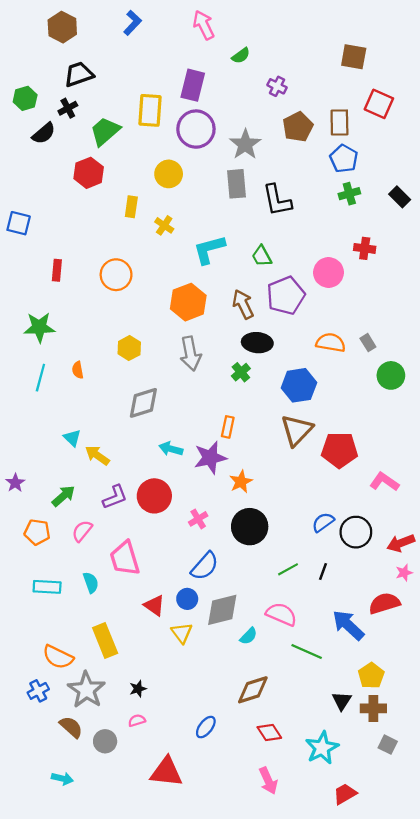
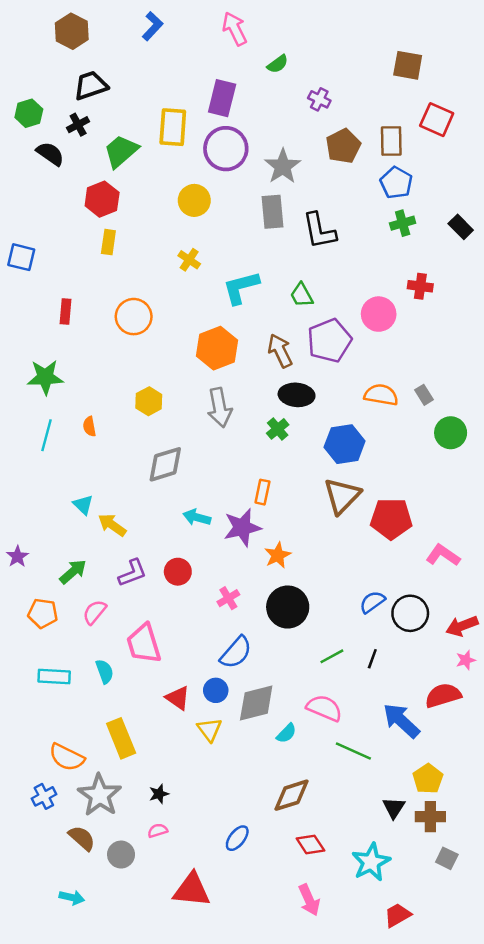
black semicircle: (44, 133) -> (50, 154), turned -105
yellow rectangle: (131, 207) -> (108, 242), moved
red circle: (154, 496) -> (178, 572), size x0.7

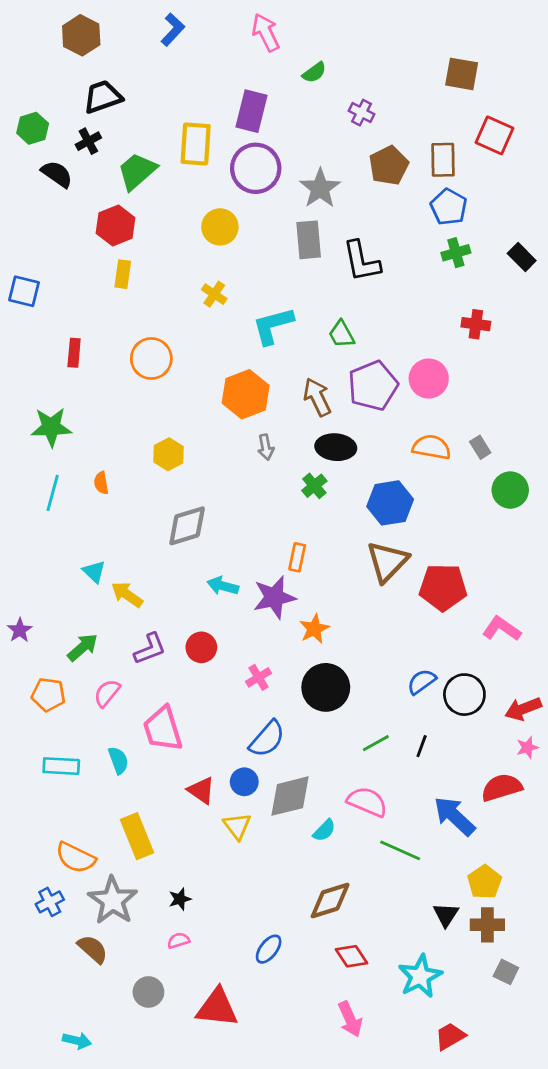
pink circle: (379, 314) -> (429, 379), moved
gray arrow: (220, 407) -> (266, 447), moved, size x0.6
gray circle: (121, 855) -> (148, 992), moved
cyan arrow: (72, 897) -> (77, 1041), moved

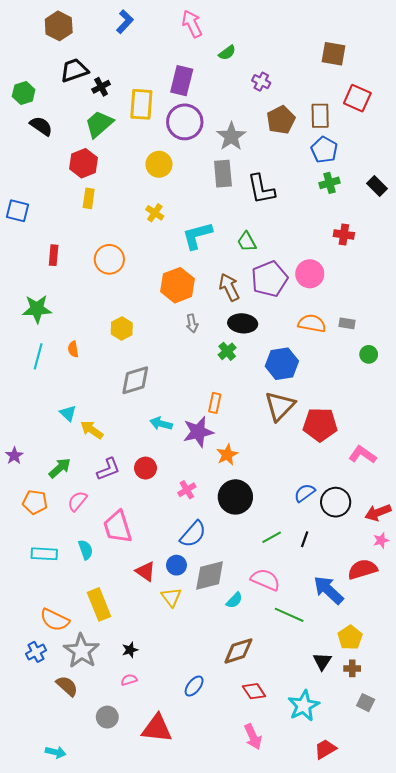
black cross: (88, 141) -> (101, 87), moved
gray rectangle: (480, 447) -> (347, 323), turned -49
green circle: (510, 490) -> (369, 354), size x0.7
brown cross: (487, 925) -> (352, 668), size x0.7

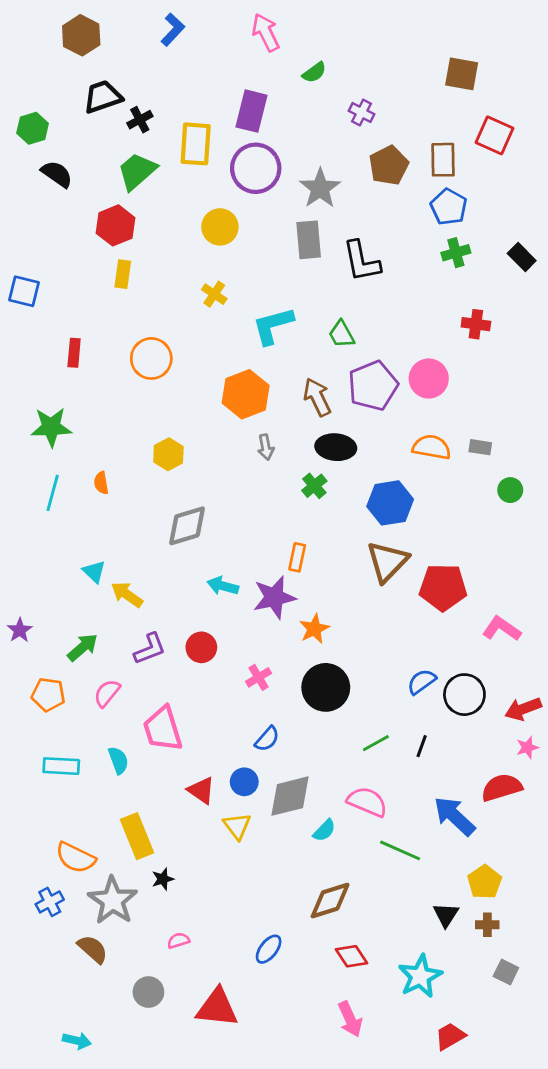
blue semicircle: (193, 534) -> (267, 739), size x0.7
black star: (130, 650) -> (163, 879), moved

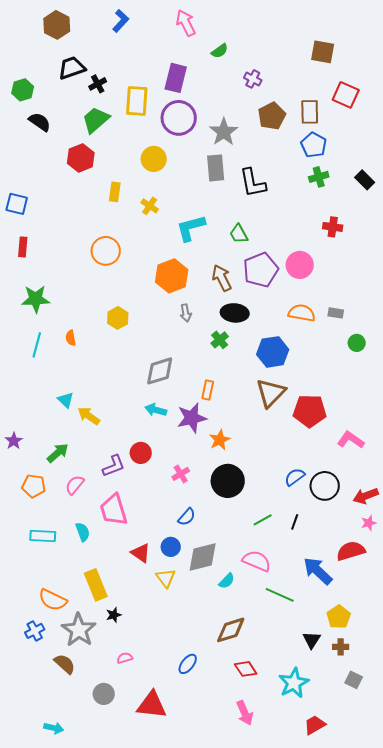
yellow rectangle: (123, 274) -> (115, 192), moved
red rectangle: (74, 353) -> (23, 247), moved
gray diamond: (187, 526) -> (160, 371), moved
purple L-shape: (150, 649) -> (114, 466), moved

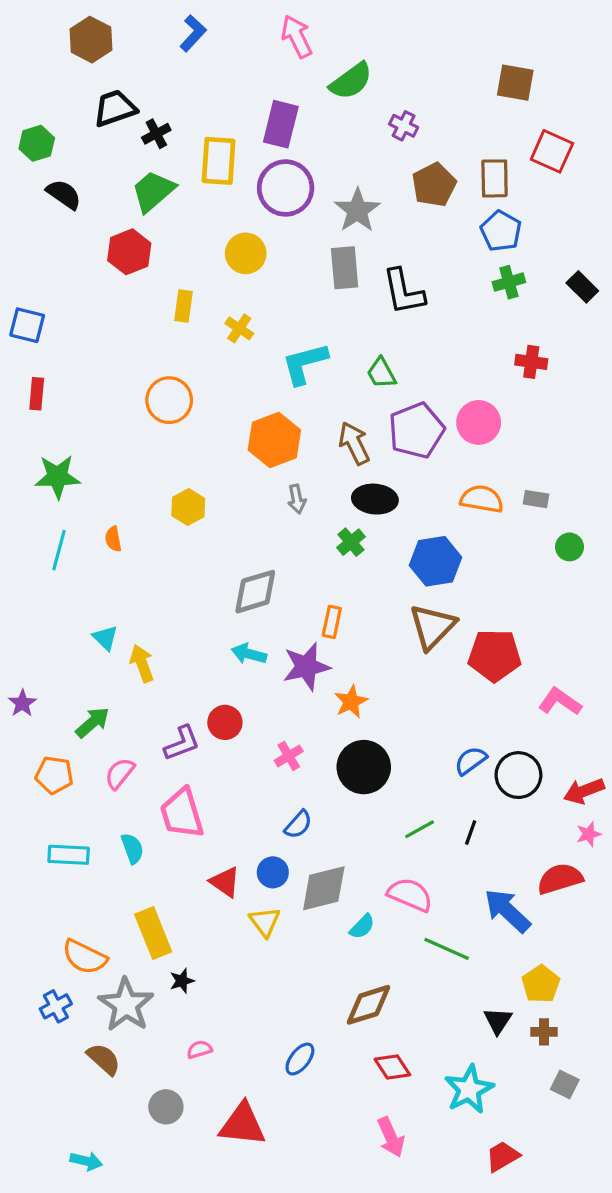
green semicircle: (220, 51) -> (351, 81), size x1.6
yellow arrow: (89, 416) -> (142, 663), turned 35

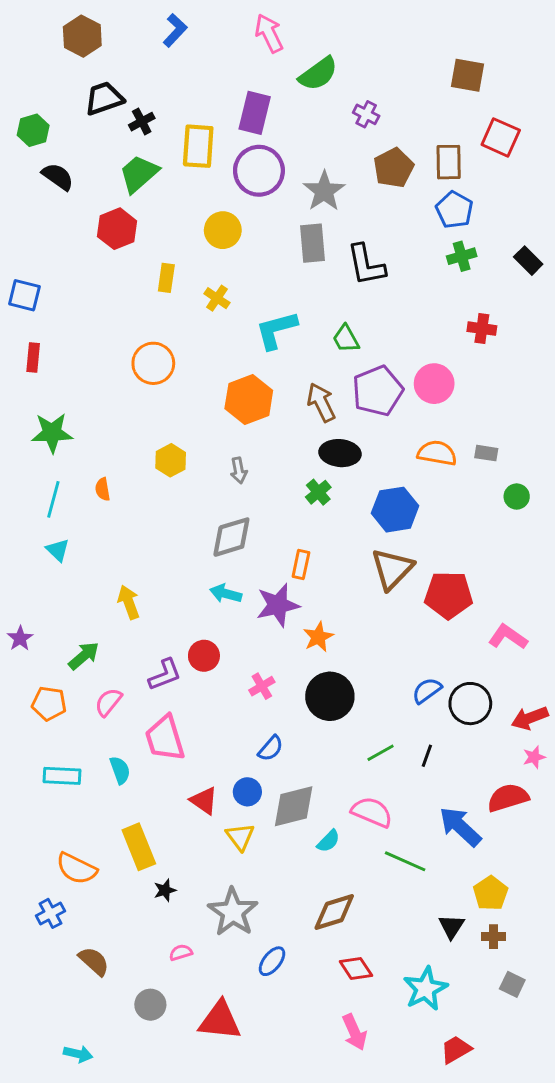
gray arrow: (297, 499) -> (239, 470), moved
cyan triangle: (105, 638) -> (58, 550), moved
gray star: (126, 1005) -> (233, 912), moved

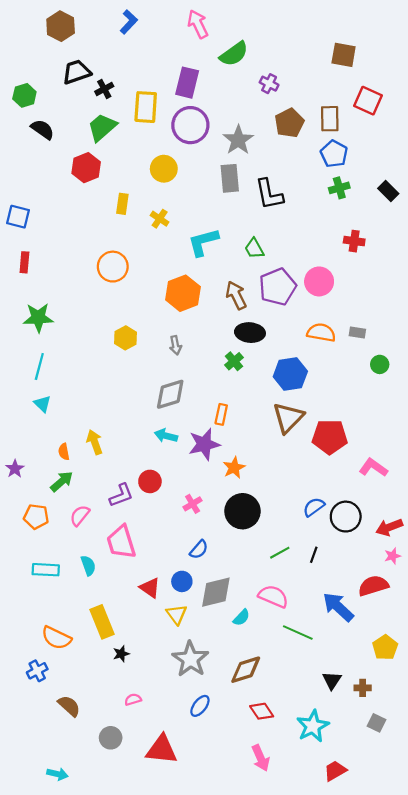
orange semicircle: (103, 489) -> (64, 452), moved
yellow pentagon: (491, 893) -> (385, 647), moved
gray star: (233, 912) -> (190, 659), moved

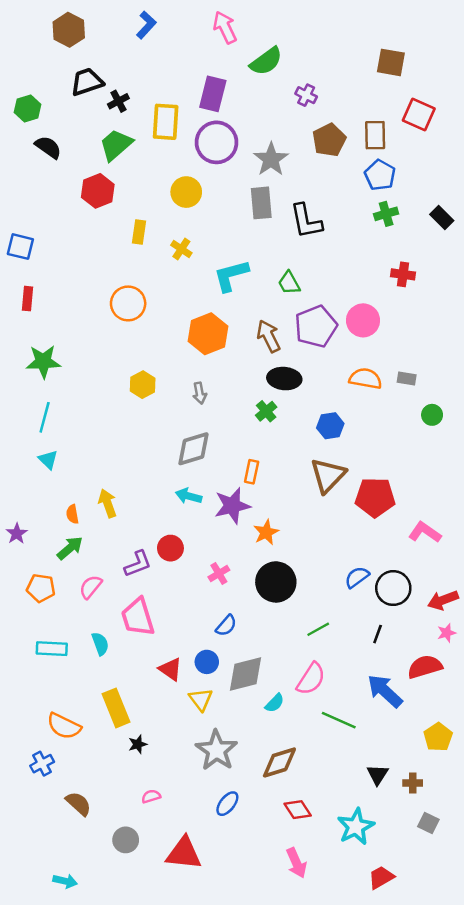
blue hexagon: (290, 374) -> (330, 426), size x0.7
black line: (314, 555) -> (378, 634), moved
pink semicircle: (273, 596) -> (311, 679), turned 100

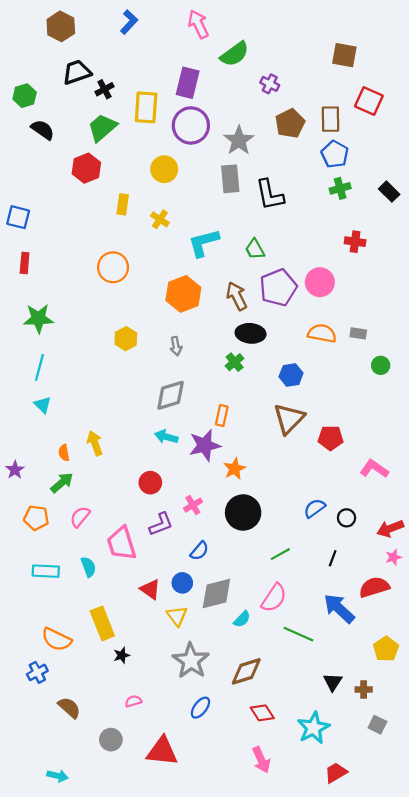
red pentagon: (375, 497) -> (331, 438), size x0.7
purple L-shape: (138, 564) -> (161, 524), moved
black circle: (393, 588) -> (347, 518), size x0.6

